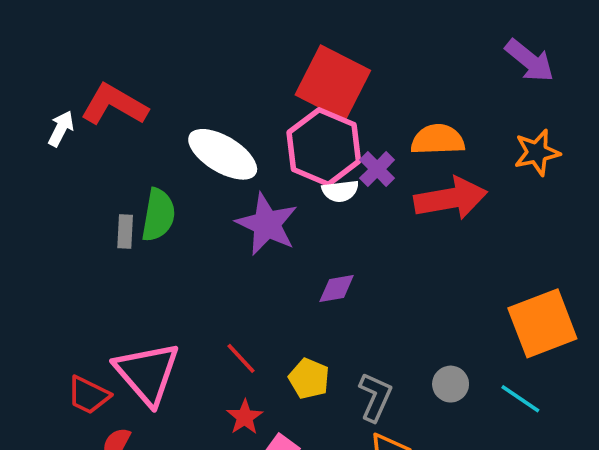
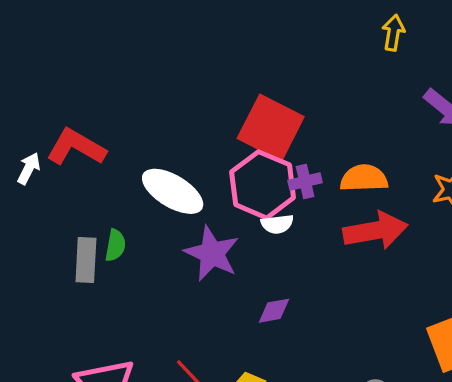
purple cross: (377, 169) -> (305, 182), moved, turned 32
green semicircle: (158, 215) -> (115, 245), size x0.7
gray rectangle: (125, 232) -> (86, 260), size x1.5

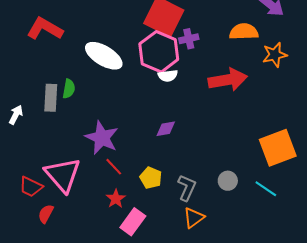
white arrow: (29, 168) -> (16, 115), moved
orange semicircle: (364, 178) -> (244, 32), moved
purple cross: (305, 182) -> (189, 39), moved
purple star: (212, 253) -> (102, 138), moved

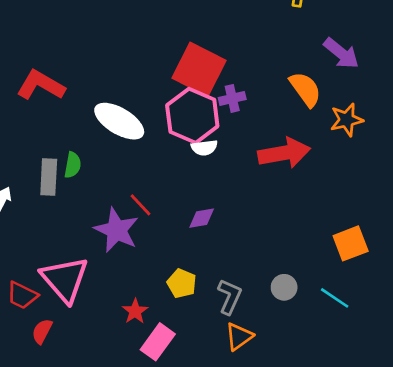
orange semicircle: (244, 32) -> (305, 89), turned 56
orange square: (278, 148) -> (351, 243), size x0.7
red line: (114, 167) -> (140, 205), moved

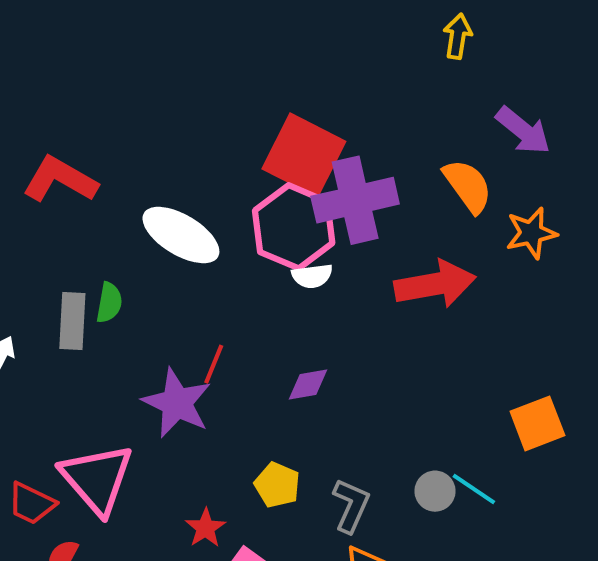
purple cross: (232, 98) -> (355, 200), size x2.0
red line: (140, 205) -> (214, 364), turned 65
cyan line: (335, 298) -> (474, 489), moved

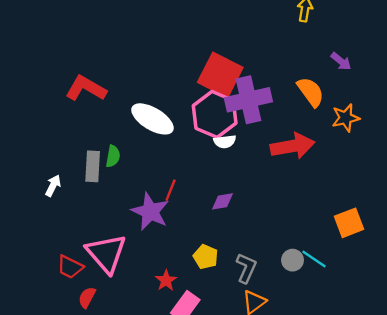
purple arrow: (523, 131) -> (341, 61), size x0.7

